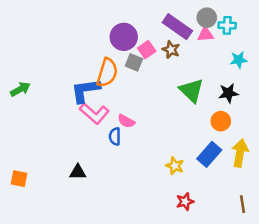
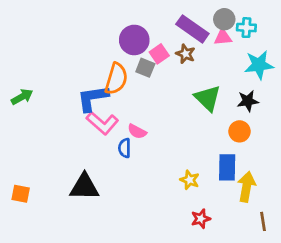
cyan star: (239, 60) -> (259, 65), size x1.5
yellow arrow: (240, 153) -> (246, 187), moved
blue rectangle: (209, 154) -> (227, 167), turned -40
black triangle: (78, 172) -> (84, 187), size x1.6

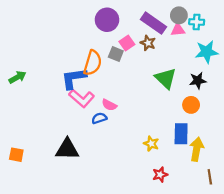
purple circle: (134, 40) -> (107, 20), moved
blue semicircle: (125, 148) -> (99, 118), turned 72

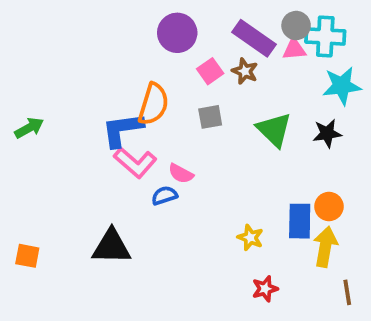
cyan cross: (197, 22) -> (325, 36), size x1.5
gray square: (116, 54) -> (210, 117), moved, turned -32
orange circle: (191, 105) -> (329, 206), moved

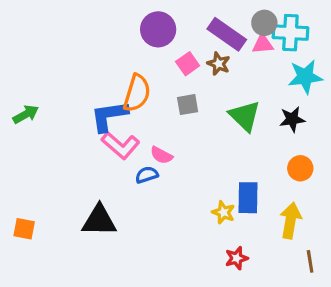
orange circle: (329, 206) -> (300, 168), moved
blue rectangle: (300, 221) -> (248, 198), moved

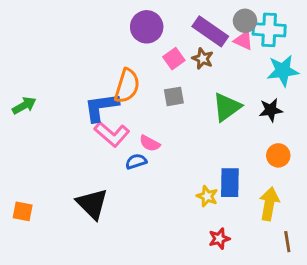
pink triangle: (263, 44) -> (243, 40), turned 30
green triangle: (245, 116) -> (227, 107), turned 40
black triangle: (99, 221) -> (92, 204), turned 44

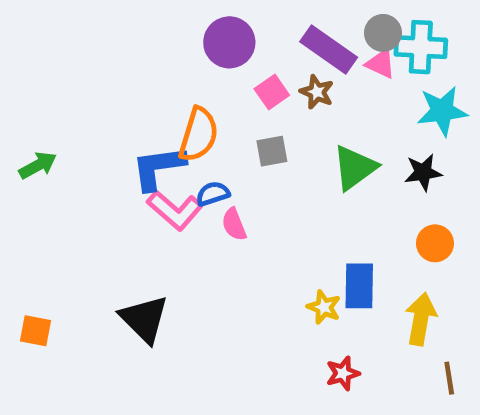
pink semicircle: (150, 143) -> (234, 224), turned 40
blue semicircle: (136, 161) -> (213, 194), moved

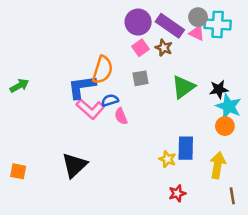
purple circle: (229, 42) -> (138, 22), moved
cyan star: (442, 111) -> (229, 106), moved, turned 30
black triangle: (144, 319) -> (74, 165), turned 32

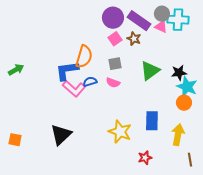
pink semicircle: (121, 116) -> (113, 83), moved, turned -48
yellow star: (167, 159) -> (120, 132), moved, size x1.6

